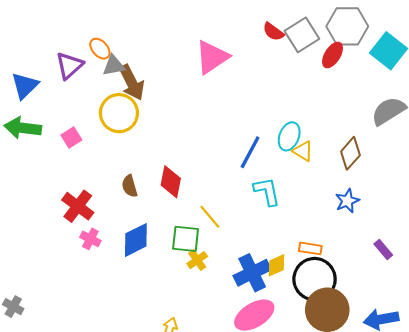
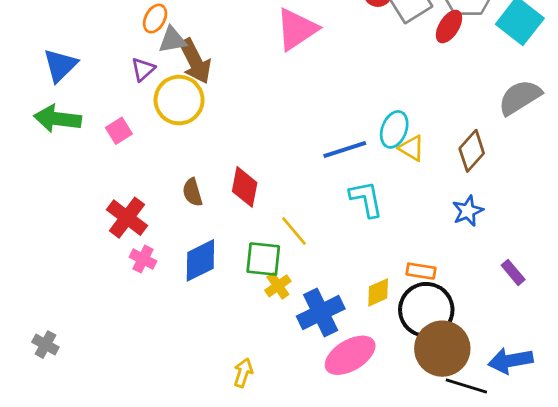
orange ellipse: (100, 49) -> (155, 19), turned 70
purple triangle: (69, 66) -> (143, 69), moved, size x0.7
blue line: (250, 152) -> (345, 149), turned 44
blue cross: (252, 273) -> (321, 313), moved

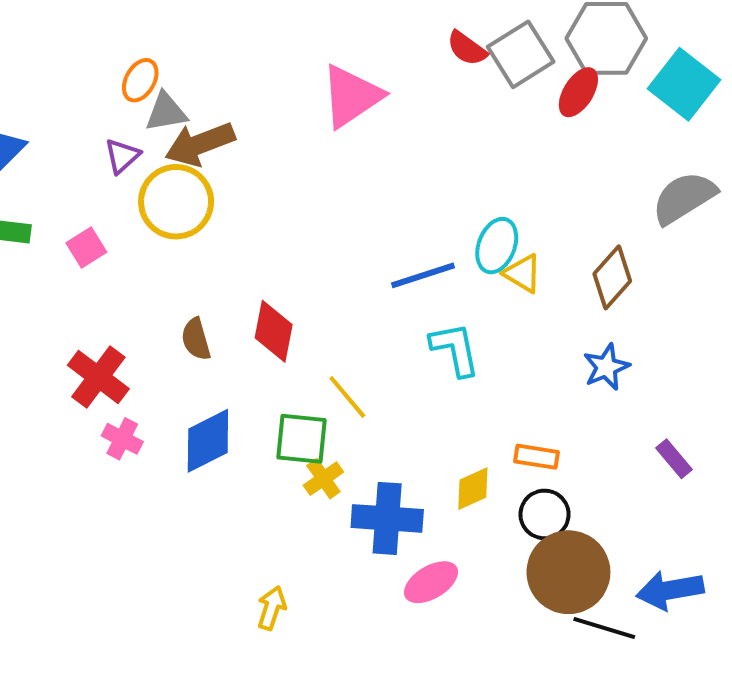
brown arrow: (195, 61) -> (200, 144), turned 96
black circle: (426, 310) -> (545, 514), size x0.6
blue cross: (321, 313) -> (387, 518), turned 30
pink ellipse: (350, 355) -> (431, 582), size x0.7

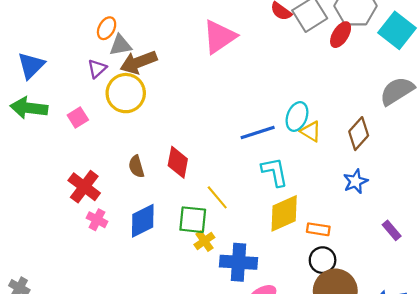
yellow diamond: (473, 489) -> (284, 213), moved, size x1.6

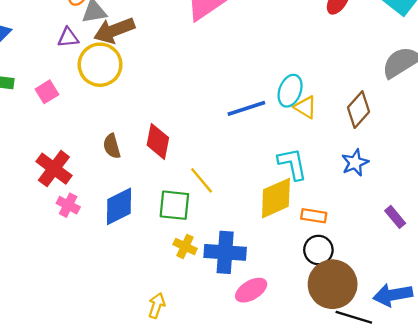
purple triangle: (97, 69) -> (68, 38), turned 36
cyan L-shape: (275, 172) -> (292, 164), moved
yellow cross: (204, 241) -> (185, 246), moved, turned -30

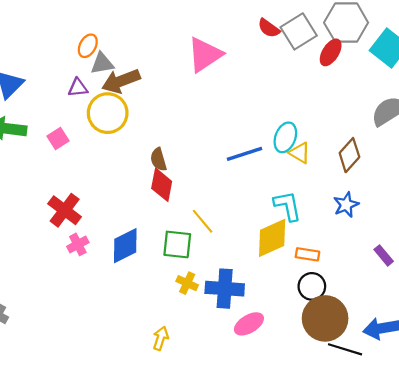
brown semicircle: (112, 146) -> (158, 159), moved
pink cross: (68, 205) -> (78, 244), turned 35

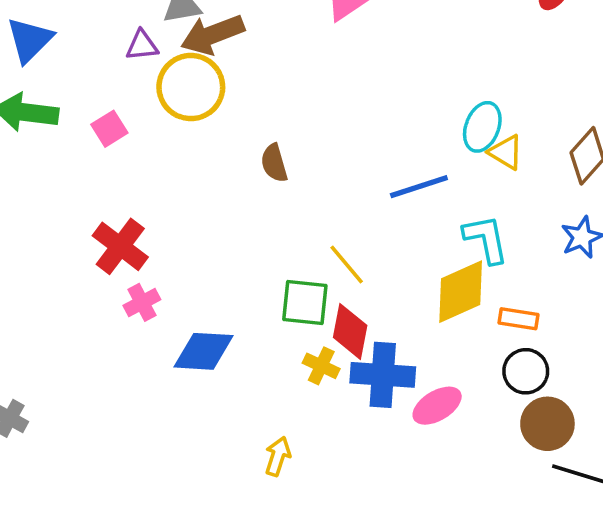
blue line: (245, 154) -> (419, 187), moved
red diamond: (162, 185) -> (350, 331), moved
blue diamond: (125, 246) -> (204, 351), moved, turned 30
brown circle: (325, 318) -> (547, 424), size x0.7
pink ellipse: (249, 324) -> (437, 406), moved

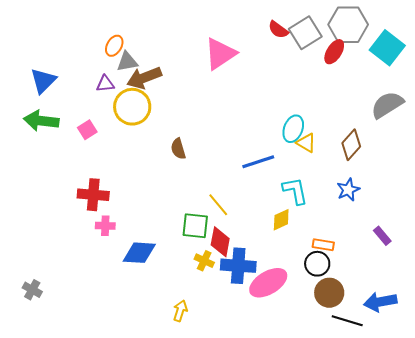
red cross: (120, 246) -> (93, 195), turned -32
yellow diamond: (461, 292) -> (281, 220), size x0.6
pink cross: (142, 302) -> (105, 226), turned 30
orange rectangle: (519, 319) -> (323, 245), moved
pink ellipse: (437, 406) -> (268, 283), size x1.4

